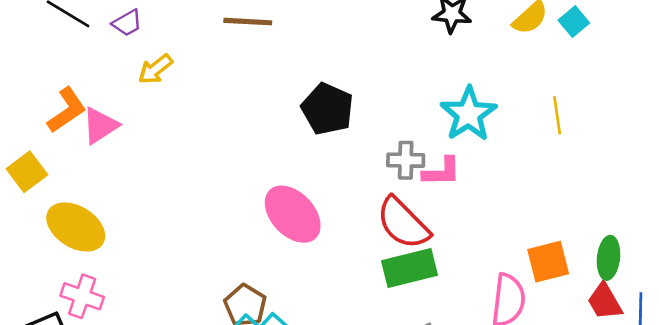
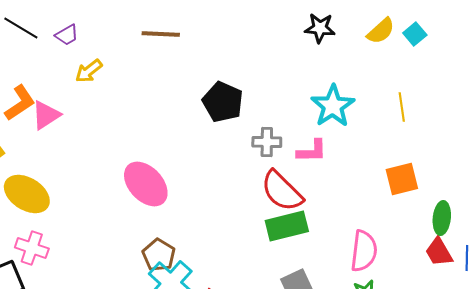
gray cross: (406, 160) -> (267, 142), moved
pink ellipse: (293, 214) -> (146, 184), moved
orange square: (548, 262) -> (402, 179), moved

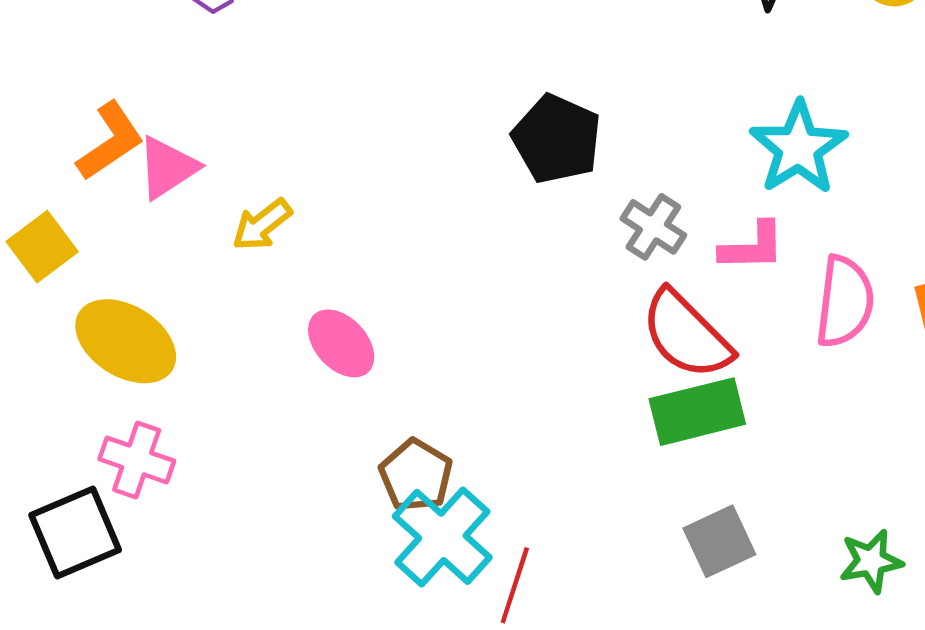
yellow arrow: (89, 71) -> (262, 225), moved
gray cross: (267, 142) -> (653, 227), turned 32
pink ellipse: (146, 184) -> (341, 343), moved, size x0.7
pink semicircle: (364, 251) -> (845, 302), moved

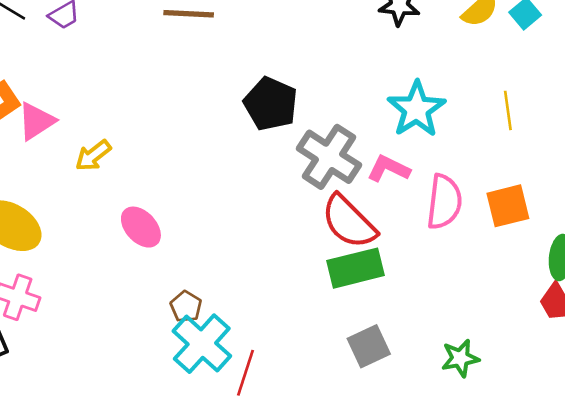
gray cross: (653, 227) -> (329, 157), size x1.6
pink L-shape: (752, 247) -> (389, 169), turned -153
brown pentagon: (416, 475) -> (186, 307), size x0.7

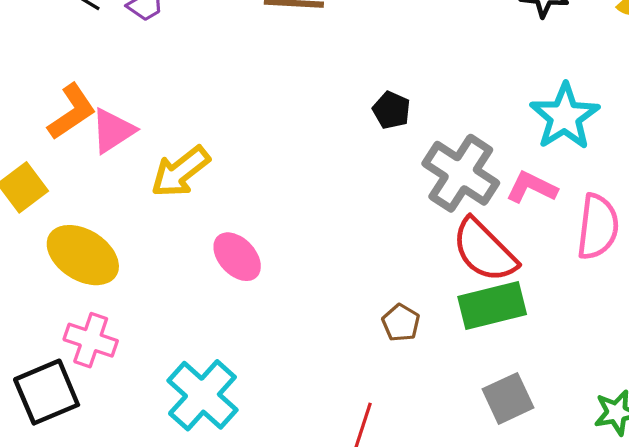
black pentagon: (271, 104) -> (391, 110), size x0.6
yellow arrow: (93, 155) -> (180, 172), size x1.4
brown pentagon: (186, 307) -> (401, 323), moved
cyan cross: (202, 344) -> (202, 395), moved

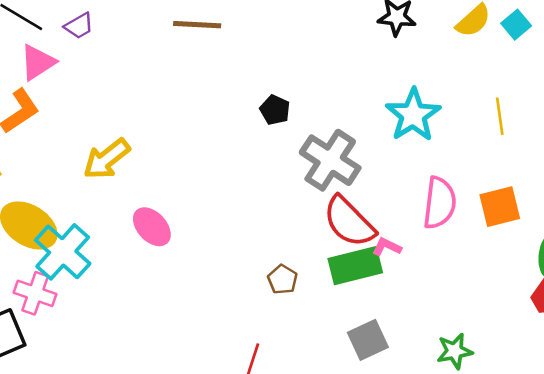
pink triangle: (113, 131) -> (38, 62), moved
pink L-shape: (532, 187) -> (387, 247), moved, size x0.7
cyan cross: (202, 395) -> (63, 252), moved

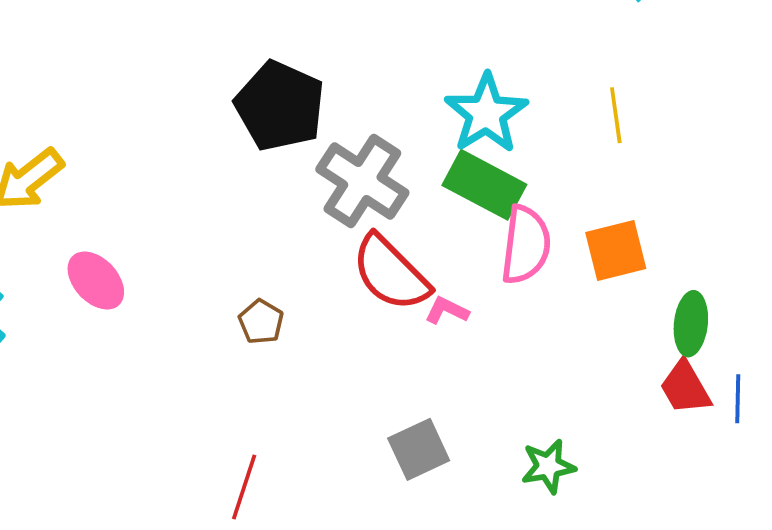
black pentagon: (275, 110) -> (280, 106), size x2.0
green rectangle: (355, 266) -> (484, 185), moved, turned 42
brown pentagon: (283, 280) -> (261, 322), moved

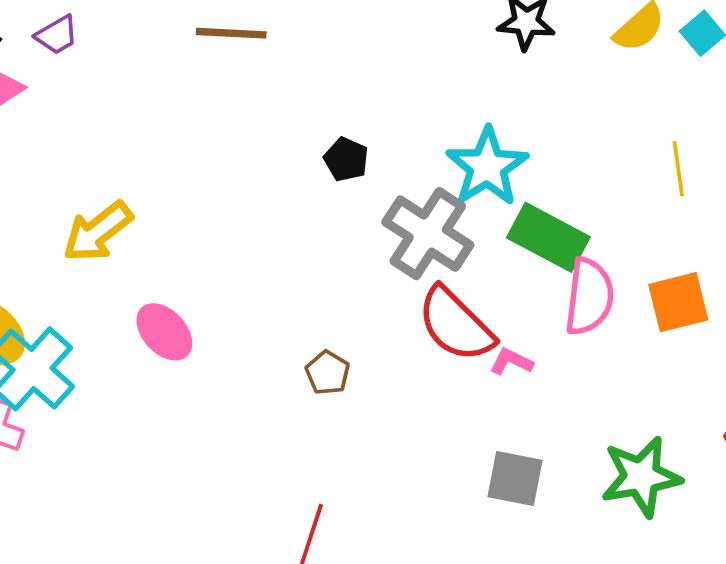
black pentagon: (280, 106) -> (346, 159), size x0.5
cyan star: (486, 113) -> (487, 167), moved
gray square: (419, 449) -> (515, 478), moved, turned 36
green star: (548, 466) -> (641, 477), moved, size x1.5

